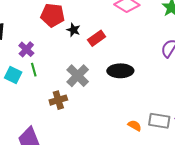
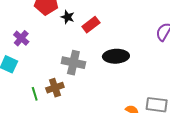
green line: (34, 70) -> (35, 94), moved
gray cross: (78, 76) -> (73, 63), turned -30

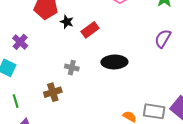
gray cross: (73, 63) -> (72, 68), size x0.6
green line: (35, 94) -> (16, 101), moved

